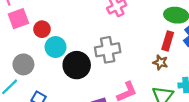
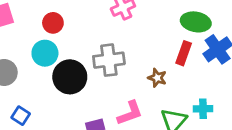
red circle: (42, 29) -> (53, 23), moved
brown star: (160, 62) -> (157, 78), moved

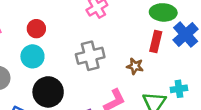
black circle: (70, 77) -> (48, 92), moved

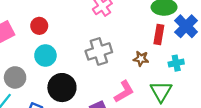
red circle: (36, 29) -> (39, 26), moved
cyan cross: (179, 89) -> (176, 63), moved

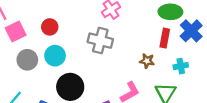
gray cross: (99, 51) -> (100, 41), moved, turned 30
gray circle: (15, 77) -> (27, 60), moved

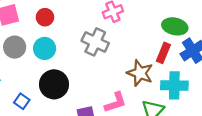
brown star: (147, 61) -> (140, 73), size x1.6
cyan cross: (181, 66) -> (174, 85), size x1.6

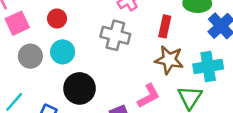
red rectangle: (163, 53) -> (165, 26), moved

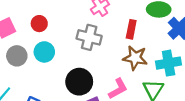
black circle: (80, 88) -> (79, 82), moved

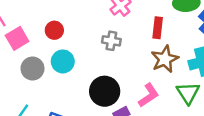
gray cross: (89, 37) -> (111, 41), size x0.7
brown star: (135, 58) -> (165, 59), turned -30

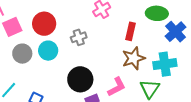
red circle: (54, 30) -> (44, 24), size x1.5
gray cross: (111, 41) -> (79, 37), moved, turned -35

